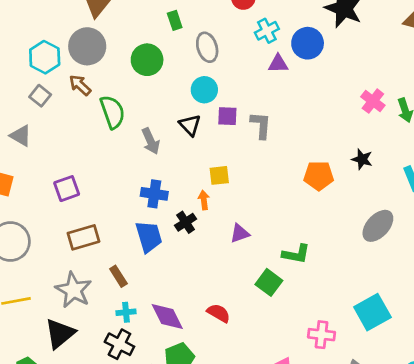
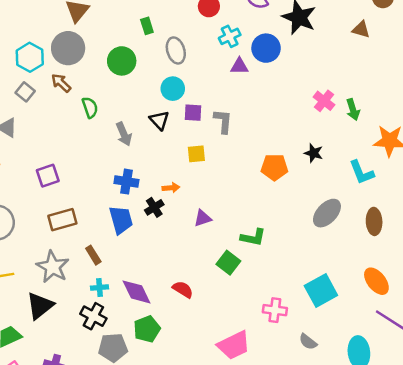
green semicircle: (112, 112) -> (90, 107), size x0.7
yellow square: (219, 175) -> (196, 154), moved
orange arrow: (204, 200) -> (171, 188), turned 91

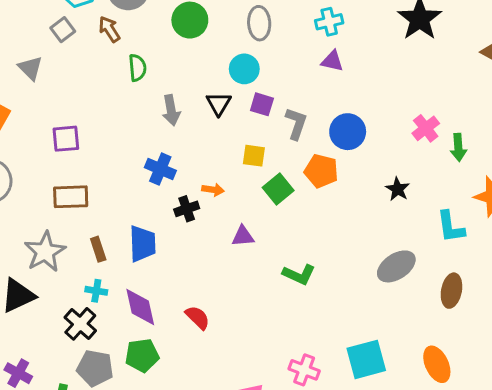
blue circle: (266, 48) -> (348, 132), moved
orange pentagon: (274, 167) -> (321, 171), moved
blue trapezoid: (121, 220) -> (142, 244), moved
green square: (228, 263) -> (278, 189), moved

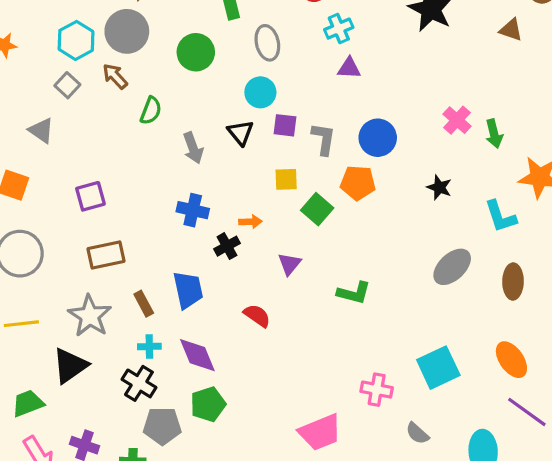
green semicircle: (137, 68) -> (151, 111), turned 36
purple triangle: (243, 236) -> (289, 264), turned -35
red semicircle: (198, 318) -> (257, 316), moved

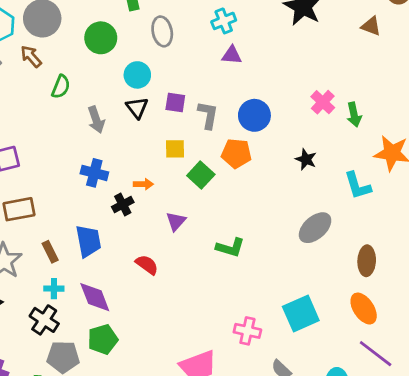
cyan circle: (260, 92) -> (137, 75), moved
brown ellipse: (513, 282) -> (367, 261), moved

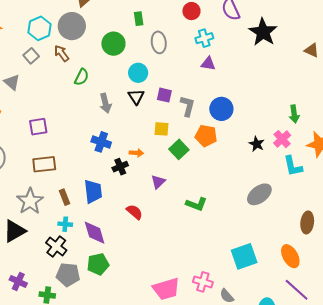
pink cross: (323, 102) -> (282, 139), moved
brown ellipse: (367, 261) -> (307, 222), moved
pink cross: (247, 331) -> (203, 282), moved

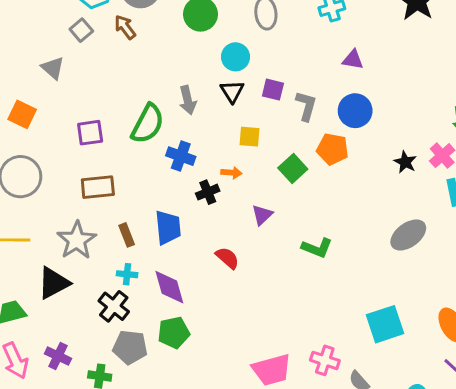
purple triangle: (208, 64) -> (353, 60), moved
green semicircle: (82, 77) -> (148, 124), moved, size x1.6
yellow square: (162, 129) -> (249, 137), moved

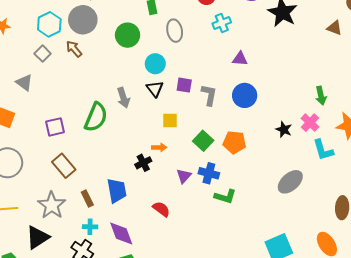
orange pentagon: (332, 149) -> (234, 142), moved
blue cross: (181, 156) -> (209, 173), moved
brown rectangle: (98, 187) -> (64, 166), turned 60

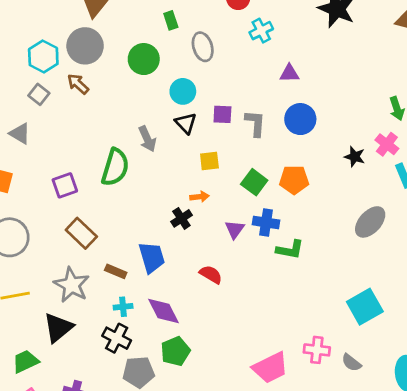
brown rectangle: (87, 198) -> (116, 271), turned -35

